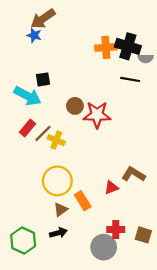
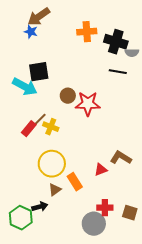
orange cross: (106, 47) -> (87, 32), moved
black square: (43, 79) -> (39, 72), size x1.5
red rectangle: (28, 128) -> (29, 129), moved
black arrow: (58, 233) -> (40, 207), moved

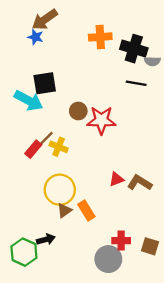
red triangle: (101, 170) -> (116, 179), moved
brown triangle: (55, 190) -> (64, 210), moved

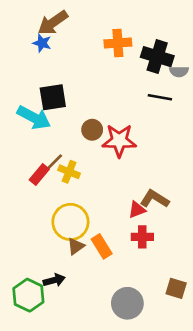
brown L-shape: (140, 183) -> (154, 199), moved
red cross: (121, 241) -> (142, 237), moved

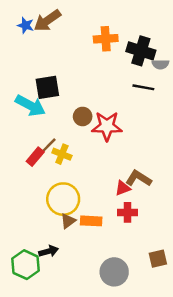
blue star: (42, 43) -> (26, 25), moved
orange rectangle: (102, 246) -> (91, 221), turned -55
brown square: (176, 288) -> (158, 259), turned -30

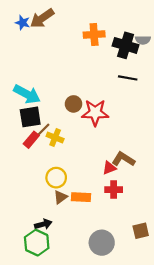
gray semicircle: (160, 64) -> (143, 40), moved
black square: (47, 87) -> (30, 117), moved
yellow circle: (63, 199) -> (56, 178), size x0.7
green hexagon: (26, 265) -> (37, 243), moved

